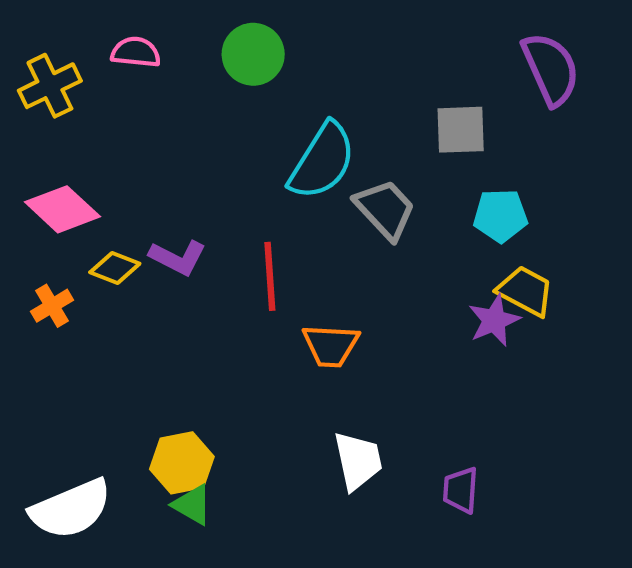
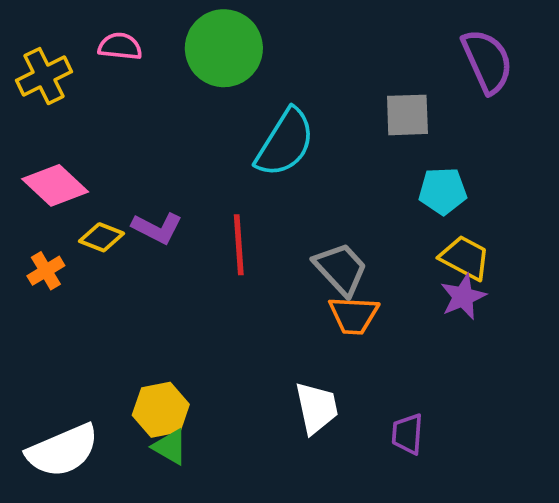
green circle: (253, 54) -> (224, 48), size x1.4
gray trapezoid: (385, 209) -> (341, 269), moved
purple star: (494, 320) -> (463, 297), moved
orange trapezoid: (331, 346) -> (354, 315), moved

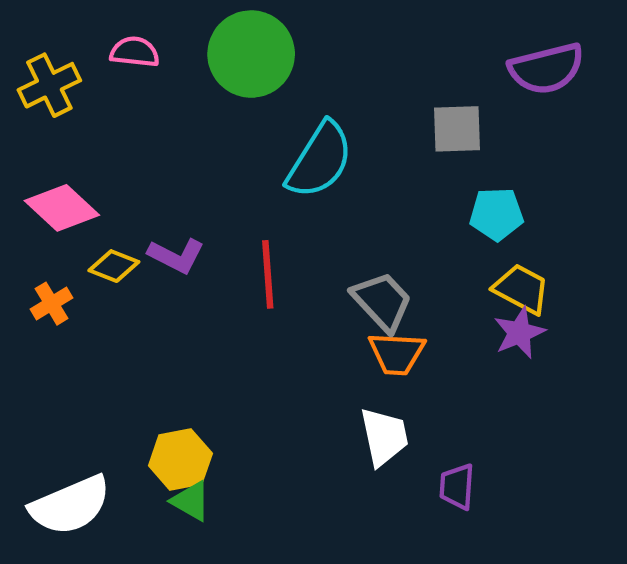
purple semicircle: (487, 61) -> (546, 69), turned 100
white trapezoid: (317, 408) -> (384, 437), moved

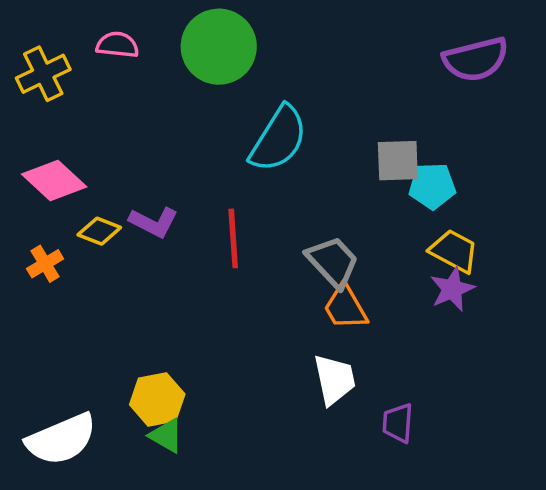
gray square: (457, 129) -> (398, 161), moved
orange trapezoid: (397, 353) -> (345, 307), turned 57

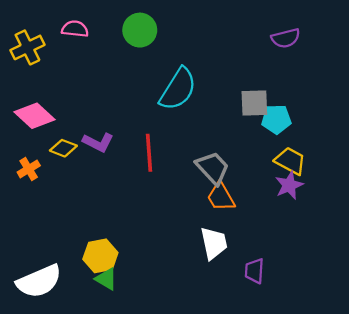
green circle: (219, 47) -> (140, 30), size x0.7
purple semicircle: (476, 59) -> (286, 38), moved, size x0.7

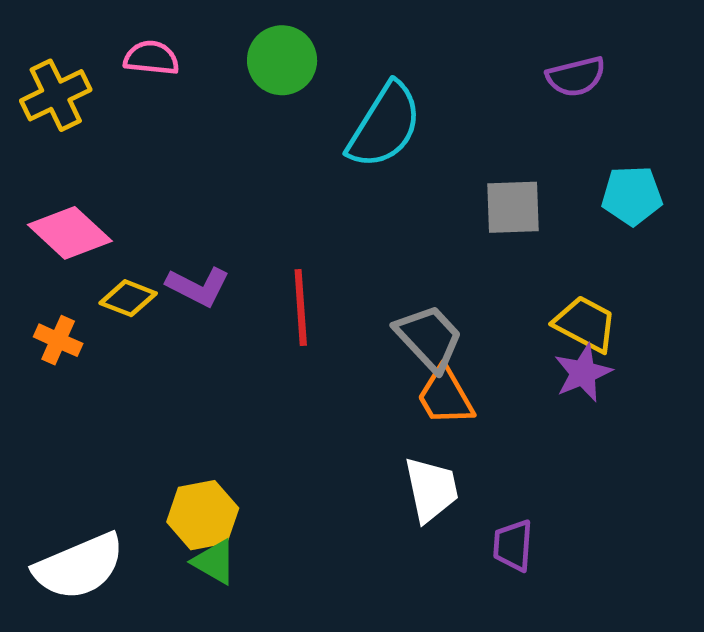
cyan semicircle: (178, 89) -> (385, 126), moved
cyan pentagon: (276, 119) -> (632, 196), moved
orange cross: (29, 169) -> (58, 340), turned -35

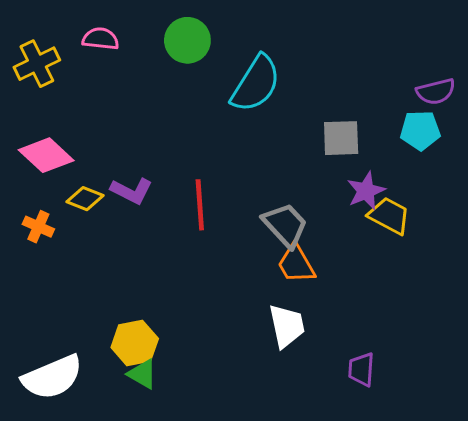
purple semicircle: (576, 77) -> (436, 92), moved
purple star: (583, 373) -> (366, 191), moved
purple trapezoid: (513, 545) -> (361, 369), moved

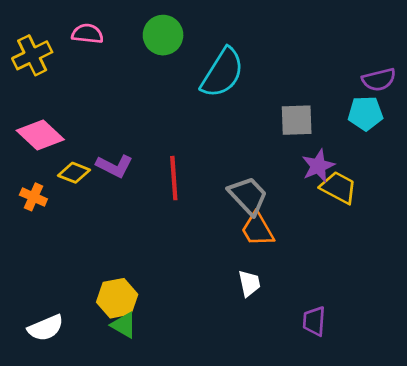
white trapezoid: (287, 326) -> (249, 283), size x0.7
white semicircle: (52, 377) -> (46, 328), size x0.7

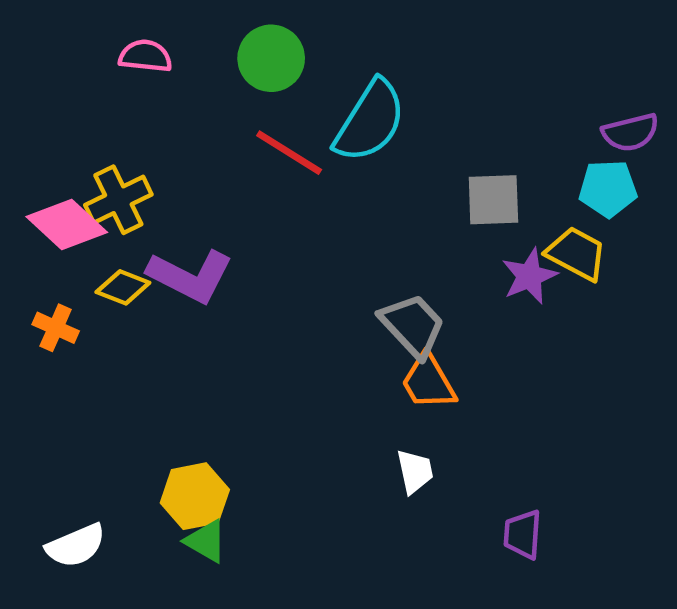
yellow cross: (32, 55) -> (118, 200), moved
purple L-shape: (114, 166) -> (190, 276), size x1.4
red line: (174, 178) -> (289, 153), moved, turned -54
yellow trapezoid: (338, 188) -> (577, 254), moved

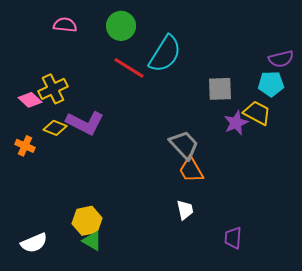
pink diamond: (67, 224) -> (30, 100), size x0.7

